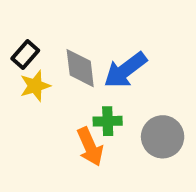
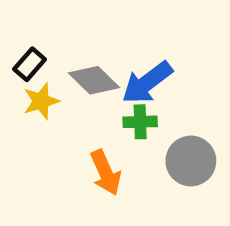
gray diamond: (80, 68) -> (94, 80), turned -39
green cross: (108, 121) -> (140, 122), moved

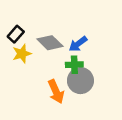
blue arrow: (147, 83) -> (78, 44), size x0.7
gray circle: (191, 161) -> (80, 81), moved

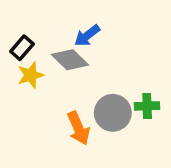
blue arrow: (78, 44) -> (87, 36), moved
green cross: (74, 65) -> (147, 106), moved

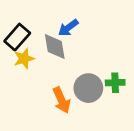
black rectangle: (22, 48) -> (17, 37), size x1.4
gray diamond: (70, 60) -> (55, 46), turned 36

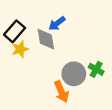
green cross: (115, 83) -> (96, 69), turned 32
orange arrow: (62, 100) -> (62, 92), moved

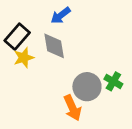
blue arrow: (57, 23) -> (61, 15), moved

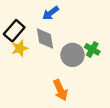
green cross: (113, 81) -> (92, 49), moved
gray circle: (87, 87) -> (73, 55), moved

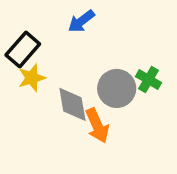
gray diamond: (45, 38) -> (72, 104), moved
orange arrow: (60, 90) -> (97, 126), moved

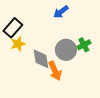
blue arrow: (81, 21) -> (61, 12), moved
green cross: (149, 80) -> (84, 45), turned 32

